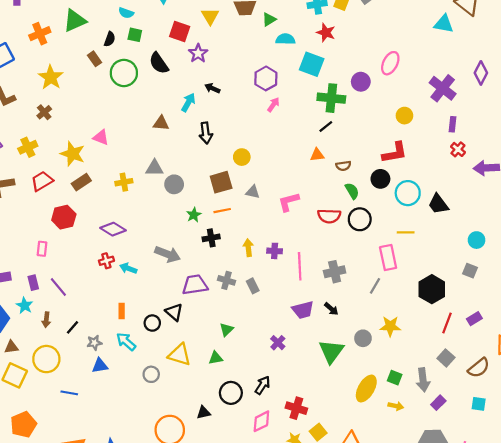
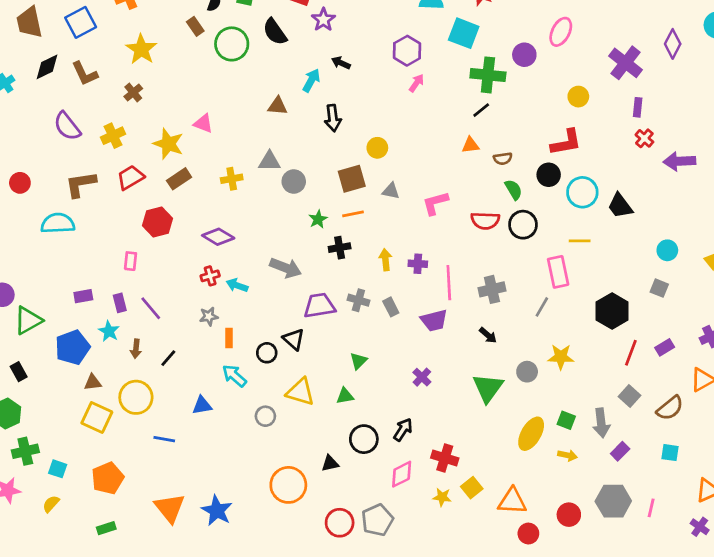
purple trapezoid: (303, 310) -> (434, 320), moved
gray star: (94, 343) -> (209, 316), moved

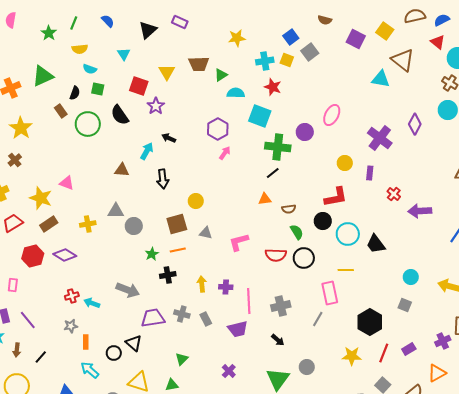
purple rectangle: (638, 107) -> (370, 173), moved
purple diamond: (218, 237) -> (65, 255), moved
yellow star: (561, 357) -> (352, 356), moved

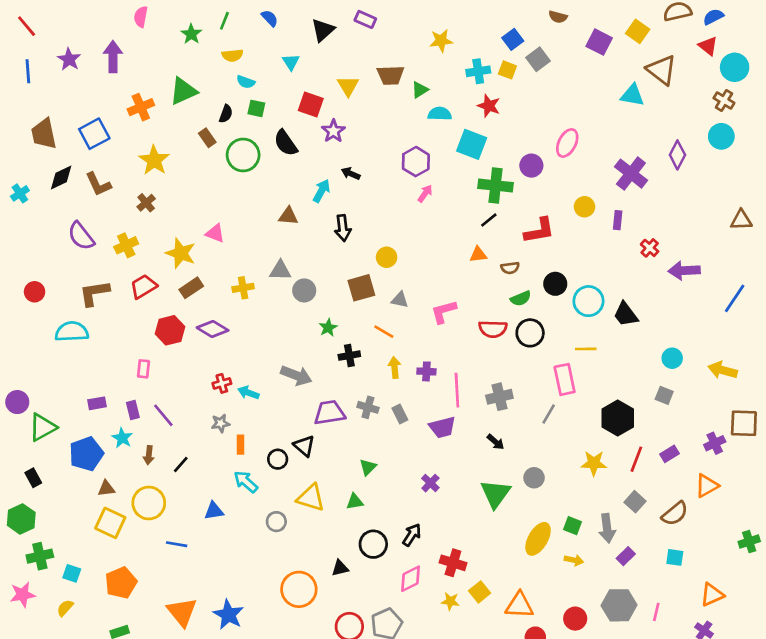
red L-shape: (336, 197) -> (539, 231), moved
green semicircle: (297, 232) -> (521, 298), turned 98
orange line: (178, 250) -> (384, 332), moved, turned 42

